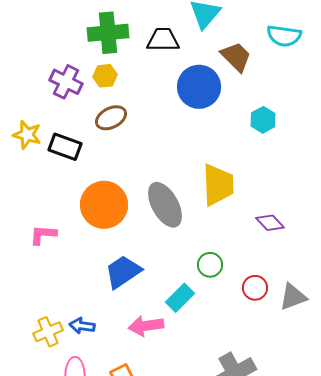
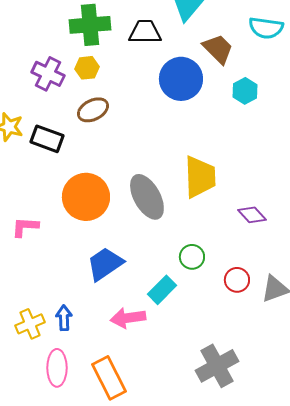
cyan hexagon: (263, 120) -> (245, 91), moved
blue arrow: (82, 326) -> (64, 318), turned 80

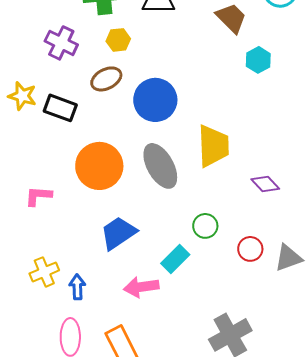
yellow hexagon: (87, 68) -> (118, 40), moved
blue circle: (181, 79) -> (155, 100), moved
yellow cross: (30, 324) -> (44, 272), moved

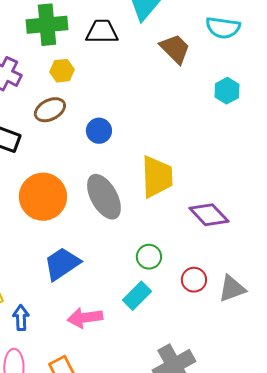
cyan hexagon: (258, 60) -> (227, 91), moved
blue circle: (155, 100) -> (99, 131), size x0.6
purple diamond: (265, 184) -> (209, 215), size x1.4
cyan rectangle: (175, 259) -> (137, 296), moved

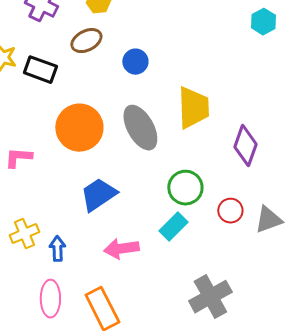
purple diamond: (209, 215) -> (245, 146), turned 63
green circle: (149, 257) -> (185, 188), size x1.4

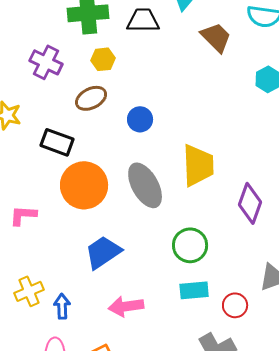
black rectangle: (40, 70) -> (57, 142), moved
red circle: (230, 211) -> (235, 305), moved
cyan rectangle: (173, 227) -> (194, 290), moved, turned 40

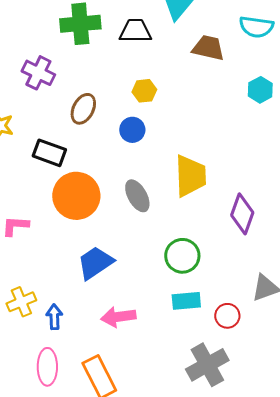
brown trapezoid: (216, 37) -> (208, 48), turned -32
yellow hexagon: (103, 59) -> (144, 91), moved
brown ellipse: (91, 98) -> (83, 109), turned -36
gray ellipse: (145, 185) -> (137, 196), size x0.7

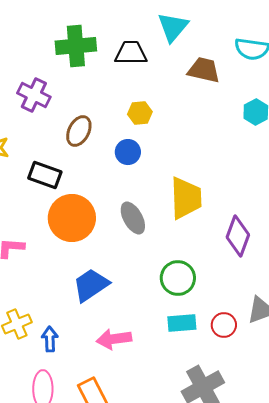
red circle: (227, 316) -> (224, 325), moved

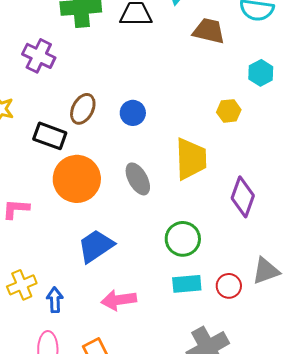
yellow hexagon: (140, 113) -> (229, 111), moved
brown ellipse: (79, 131) -> (83, 109), moved

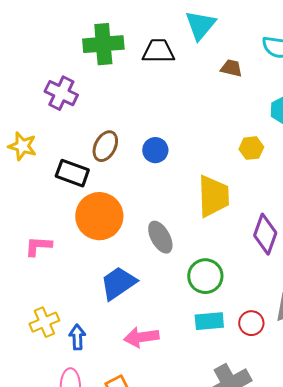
brown trapezoid: (209, 31) -> (231, 68), size x0.7
gray ellipse: (138, 179) -> (160, 237), moved

